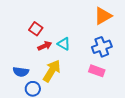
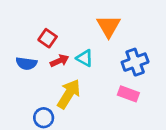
orange triangle: (103, 16) -> (109, 26), moved, turned -30
blue semicircle: (21, 72) -> (26, 63), moved

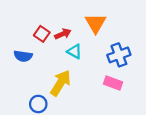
red arrow: (60, 61) -> (63, 34), moved

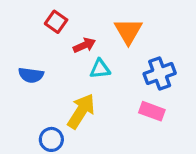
red square: (42, 34) -> (56, 22), moved
cyan triangle: (74, 51) -> (100, 69), turned -35

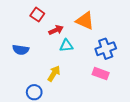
orange triangle: (128, 31) -> (85, 21), turned -36
yellow arrow: (81, 111) -> (54, 74), size x0.7

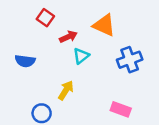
cyan triangle: (66, 46) -> (81, 56), turned -32
pink rectangle: (101, 74) -> (121, 109), moved

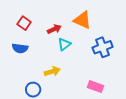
red square: (45, 18) -> (24, 23), moved
yellow arrow: (66, 90) -> (52, 71), turned 42

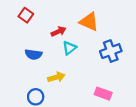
red square: (24, 23) -> (26, 15), moved
blue semicircle: (20, 48) -> (33, 54), moved

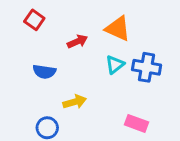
cyan triangle: (69, 48) -> (115, 64), moved
blue cross: (111, 51) -> (147, 67), turned 30

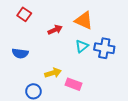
blue semicircle: (44, 72) -> (20, 53), moved
pink rectangle: (136, 123) -> (74, 84), moved

